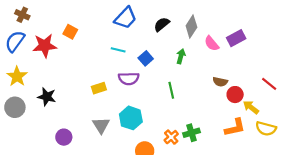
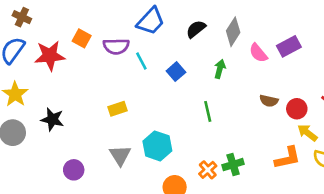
cyan line: (118, 50) -> (141, 61), turned 48
purple semicircle: (129, 79) -> (116, 46), moved
red circle: (235, 95) -> (297, 109), moved

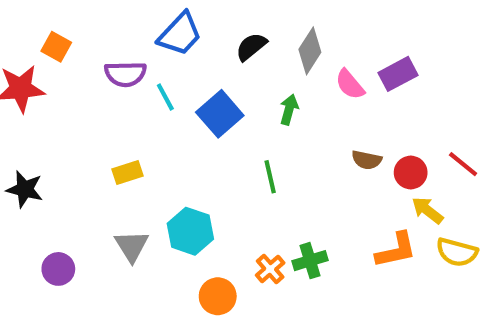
orange square: (82, 38) -> (56, 47), moved
blue square: (176, 72) -> (220, 114), size x1.5

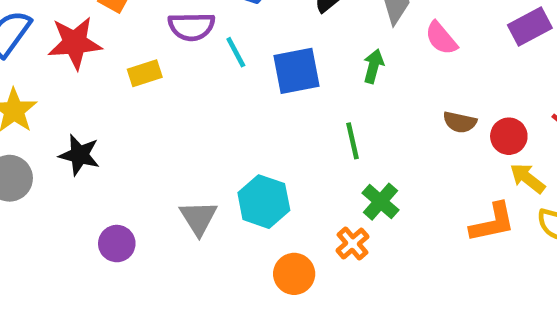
purple rectangle: (398, 74) -> (530, 27), moved
blue square: (220, 114) -> (296, 71), turned 30
yellow rectangle: (128, 173) -> (145, 73), moved
green cross: (310, 261) -> (380, 202), moved, turned -32

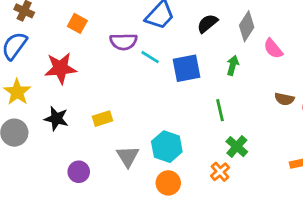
red star: (75, 43) -> (61, 68), moved
cyan line: (236, 52) -> (150, 57), turned -30
yellow rectangle: (145, 73) -> (102, 119), moved
orange circle: (294, 274) -> (168, 183), moved

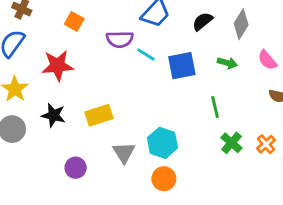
pink semicircle: (273, 49) -> (267, 60), moved
green arrow: (233, 65) -> (227, 63), turned 90
yellow rectangle: (102, 119) -> (99, 115), size x1.4
orange cross: (220, 172) -> (266, 144), moved

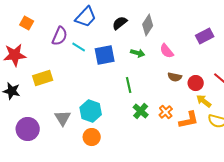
purple semicircle: (120, 39) -> (60, 36), turned -66
yellow rectangle: (99, 115) -> (43, 78), moved
purple circle: (76, 168) -> (28, 129), size x1.5

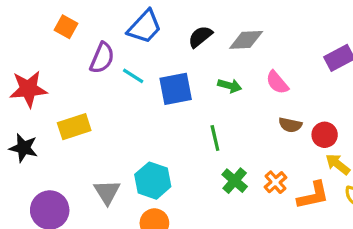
orange square: (27, 23) -> (66, 27), moved
gray diamond: (148, 25) -> (246, 40), turned 55

